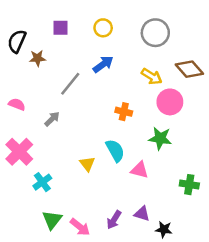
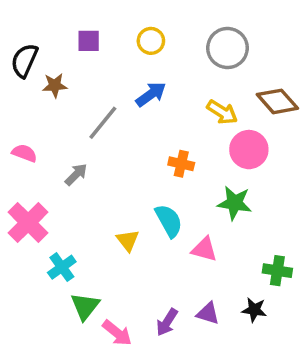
green triangle: (52, 220) -> (85, 306), moved
black star: (164, 229) -> (254, 310), moved

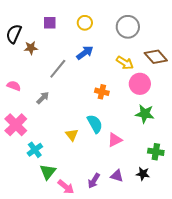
green star: (235, 203) -> (145, 114), moved
pink triangle: (204, 249) -> (115, 140), turned -42

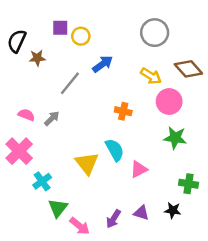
yellow circle: (85, 23) -> (81, 36), moved
pink semicircle: (14, 86) -> (26, 115), moved
yellow triangle: (72, 135) -> (87, 163), size x1.5

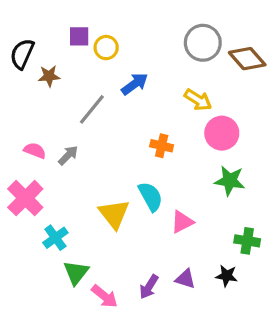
brown diamond: (188, 69) -> (247, 59), moved

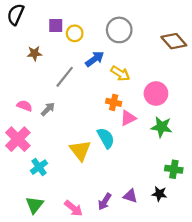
gray circle: (203, 43) -> (119, 30), moved
black semicircle: (22, 54) -> (16, 14), moved
yellow arrow: (198, 100) -> (120, 73), moved
pink triangle: (182, 222) -> (128, 118), moved
green triangle: (76, 273) -> (35, 205), moved

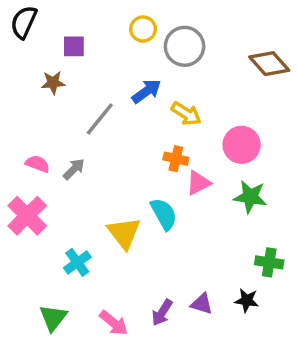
purple square: (56, 26) -> (74, 46), moved
yellow circle: (75, 33) -> (143, 29), moved
cyan cross: (39, 167) -> (77, 262), moved

